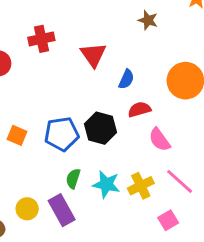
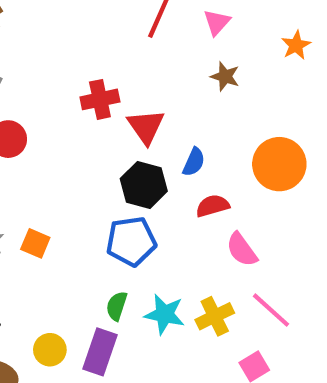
red cross: (41, 39) -> (100, 99), moved
black hexagon: (100, 128) -> (144, 185), moved
blue pentagon: (62, 134) -> (131, 241), moved
purple rectangle: (62, 210) -> (100, 352), turned 48

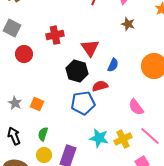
red cross: (100, 99) -> (55, 35), moved
black hexagon: (144, 185) -> (77, 71), moved
red semicircle: (213, 206) -> (100, 86), moved
green semicircle: (117, 306) -> (43, 134), moved

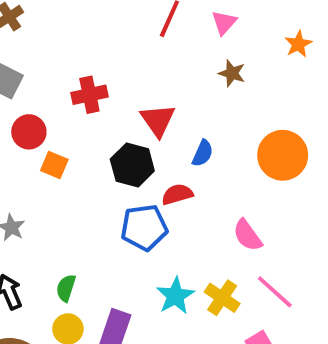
orange square: (37, 104) -> (54, 165), moved
cyan star: (99, 138) -> (175, 296), turned 30
yellow cross: (123, 139) -> (222, 298), turned -30

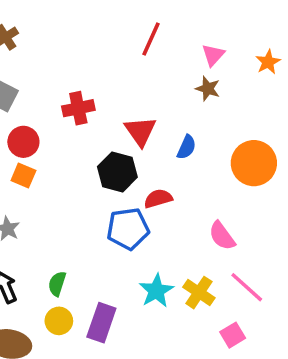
pink triangle: (224, 23) -> (213, 55), moved
blue semicircle: (203, 153) -> (187, 147), moved
orange square: (54, 165) -> (23, 176), moved

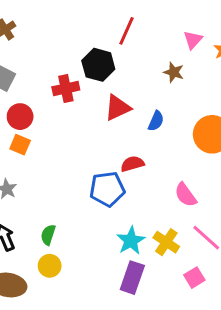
pink triangle: (213, 55) -> (193, 40), moved
red triangle: (140, 131) -> (118, 108), turned 40
black hexagon: (117, 172) -> (98, 65), moved
purple rectangle: (101, 323) -> (132, 278), moved

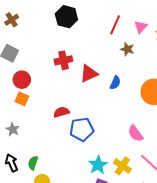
red line: (126, 31) -> (115, 25), moved
black hexagon: (98, 65) -> (66, 17), moved
red cross: (66, 88) -> (63, 60), moved
red semicircle: (132, 164) -> (61, 112), moved
green semicircle: (48, 235) -> (33, 163), moved

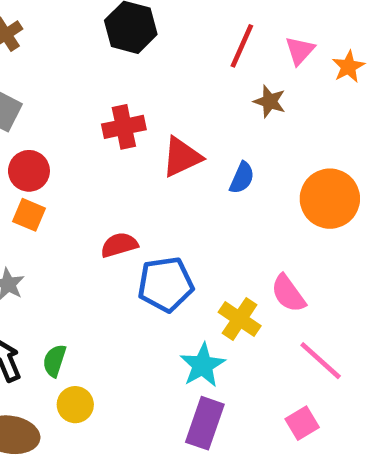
yellow cross: (122, 166) -> (240, 319), moved

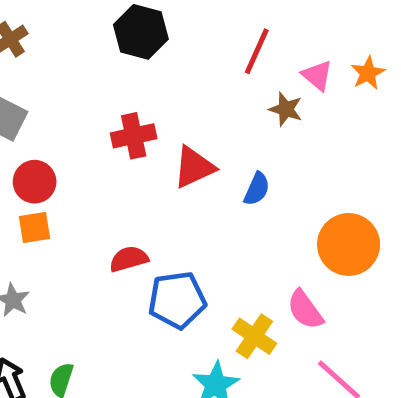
pink triangle: (300, 50) -> (317, 75), moved, turned -32
orange circle: (330, 199) -> (349, 244), moved
orange square: (29, 215) -> (35, 228), turned -32

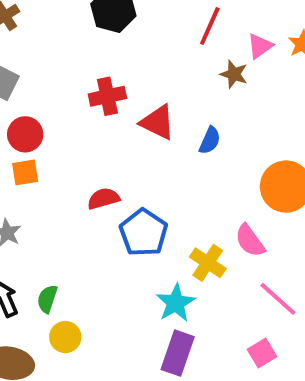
pink triangle: (317, 75) -> (260, 46), turned 44
red triangle: (194, 167) -> (158, 122), turned 51
blue pentagon: (177, 300) -> (144, 233), turned -30

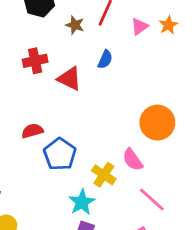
brown star: (234, 74) -> (75, 25), moved
blue semicircle: (210, 140) -> (105, 59), moved

